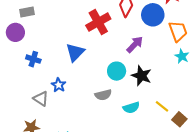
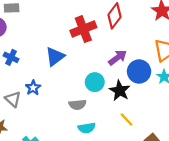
blue circle: (153, 15) -> (139, 71), moved
yellow line: (162, 106) -> (126, 119), moved
cyan semicircle: (131, 108) -> (87, 128), moved

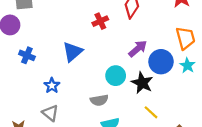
red cross: (83, 29) -> (100, 21), size x0.6
gray triangle: (13, 99) -> (50, 113), moved

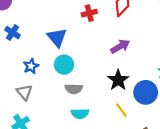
blue triangle: (73, 52) -> (57, 37), turned -40
blue circle: (161, 62) -> (146, 92), moved
cyan circle: (116, 76) -> (64, 65), moved

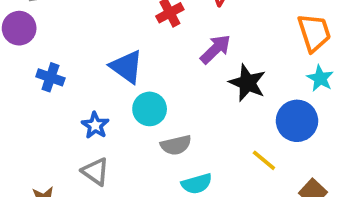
purple arrow: (120, 46) -> (215, 49), moved
black star: (118, 80) -> (247, 83), moved

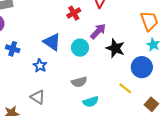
cyan circle: (150, 109) -> (80, 48), moved
blue star: (95, 125) -> (40, 66), moved

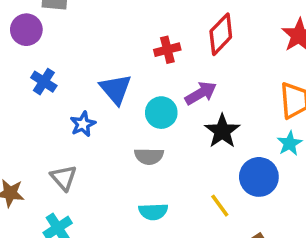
gray semicircle: (79, 82) -> (149, 156), moved

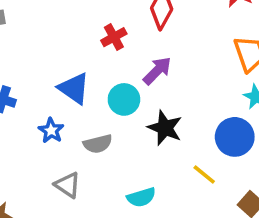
black star: (222, 131) -> (165, 128), moved
gray semicircle: (149, 156) -> (98, 144), moved
gray triangle: (64, 178) -> (68, 185), moved

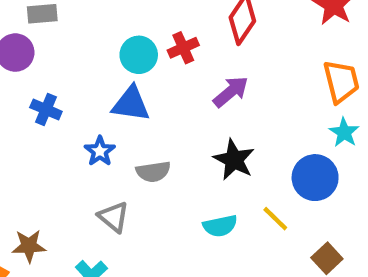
blue triangle: (74, 88) -> (131, 104), turned -32
cyan circle: (124, 99) -> (139, 55), moved
cyan semicircle: (141, 197) -> (220, 226), moved

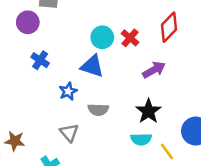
red cross: (183, 48) -> (130, 38), turned -36
cyan semicircle: (220, 226) -> (141, 139), moved

